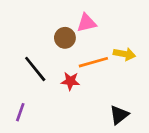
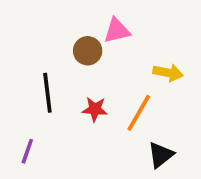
orange line: (93, 62) -> (139, 113), moved, turned -44
black line: (35, 69) -> (47, 93), turned 32

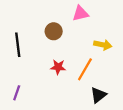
pink triangle: (117, 31) -> (80, 13), moved
black line: (47, 93) -> (18, 45), moved

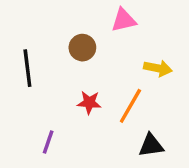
purple line: (17, 93) -> (48, 142), moved
black triangle: (98, 95) -> (151, 145), turned 30

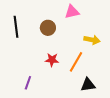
black line: (27, 68) -> (16, 27), moved

